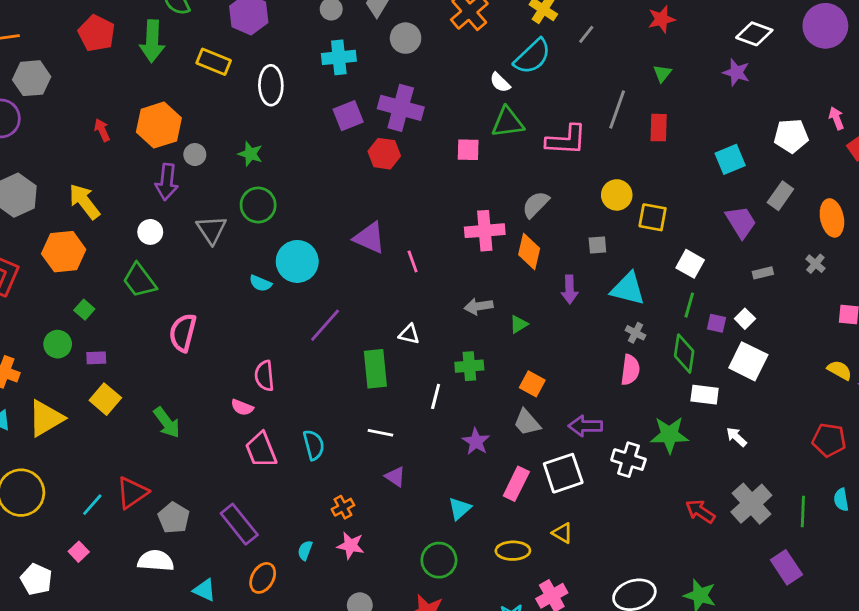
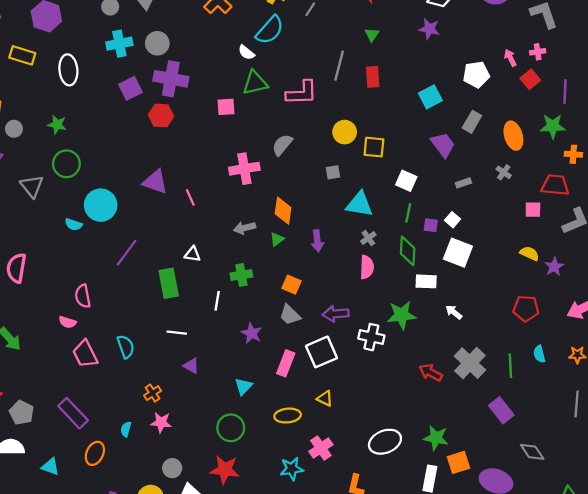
gray circle: (406, 38) -> (157, 43), moved
orange diamond: (529, 252) -> (283, 211), moved
purple arrow: (569, 289) -> (317, 241), moved
gray cross: (635, 333) -> (368, 238), turned 32

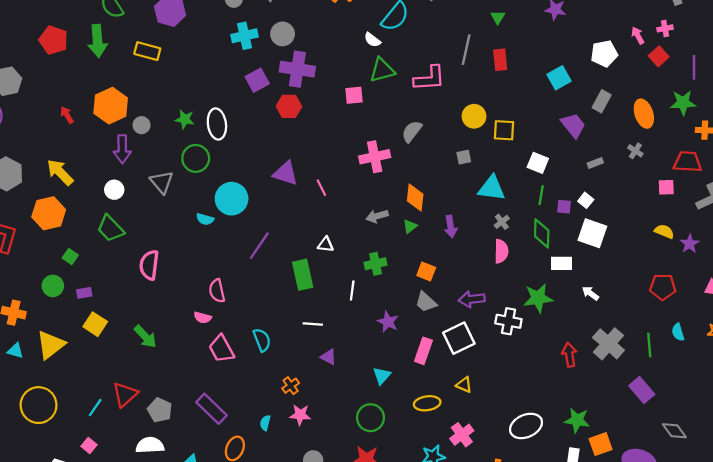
white ellipse: (68, 70) -> (217, 124), moved
red arrow: (431, 373) -> (569, 355), turned 55

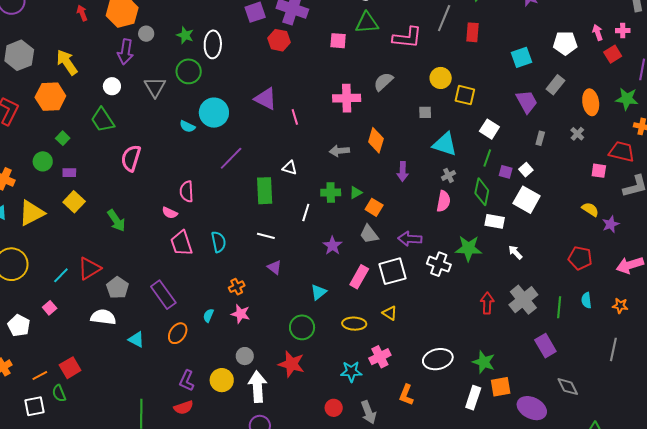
gray rectangle: (595, 163) -> (540, 138), turned -64
green triangle: (410, 226) -> (356, 193), moved

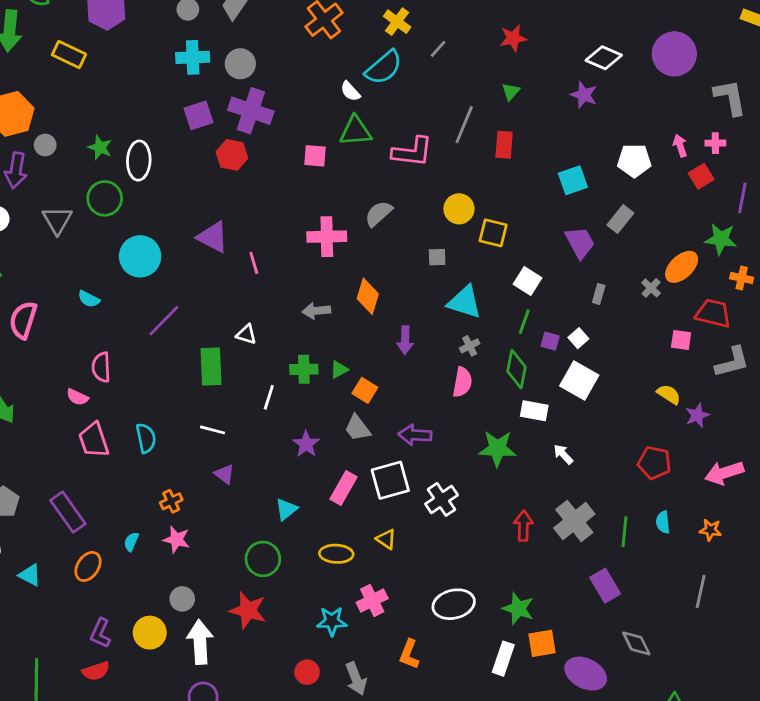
orange ellipse: (591, 102) -> (682, 267), moved, turned 55
cyan semicircle: (187, 126) -> (89, 299), moved
white cross: (439, 264) -> (442, 499), moved, turned 35

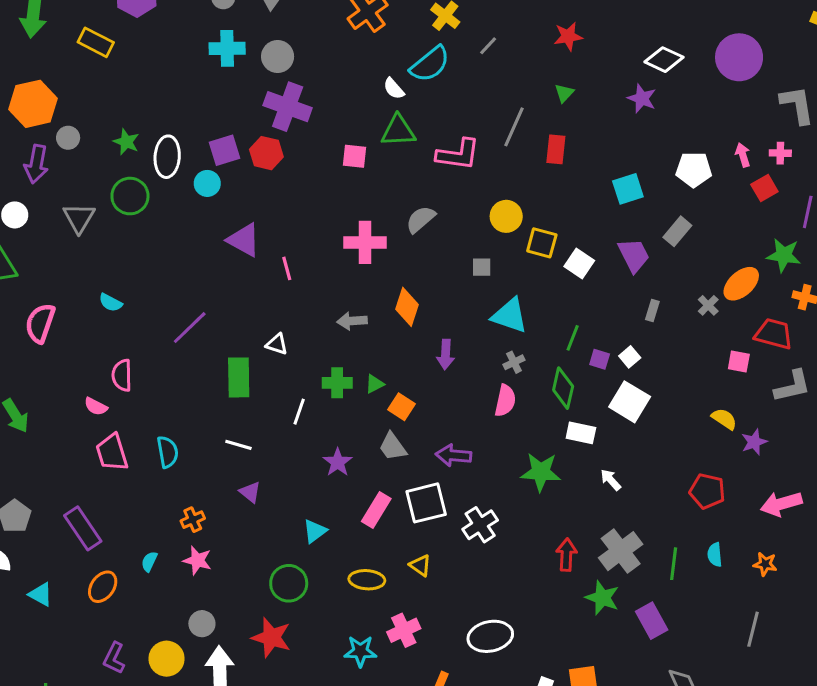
purple square: (199, 115) -> (225, 150), moved
cyan circle: (140, 256) -> (207, 183), moved, size x0.6
white square: (527, 281) -> (579, 263), moved
green star: (518, 609) -> (602, 598), moved

